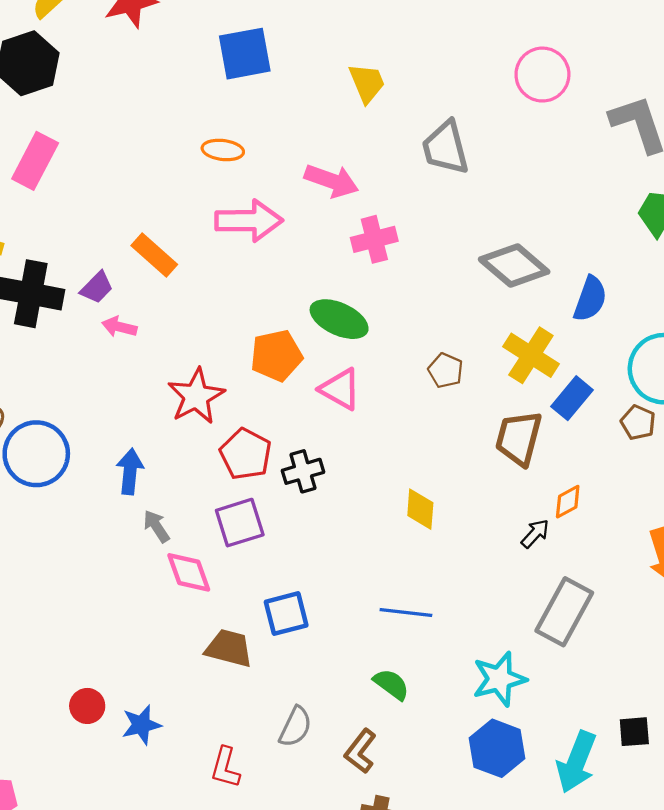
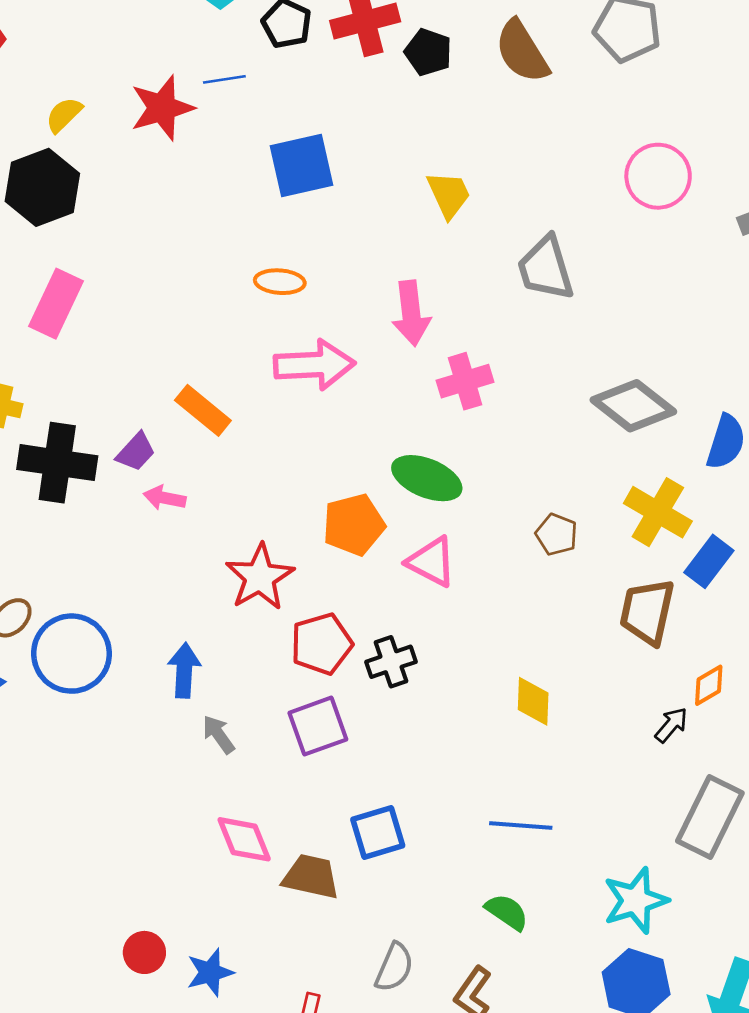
pink arrow: (331, 181) -> (411, 313), turned 66
red pentagon: (246, 454) -> (322, 644), turned 30
pink diamond: (189, 572) -> (244, 839), moved

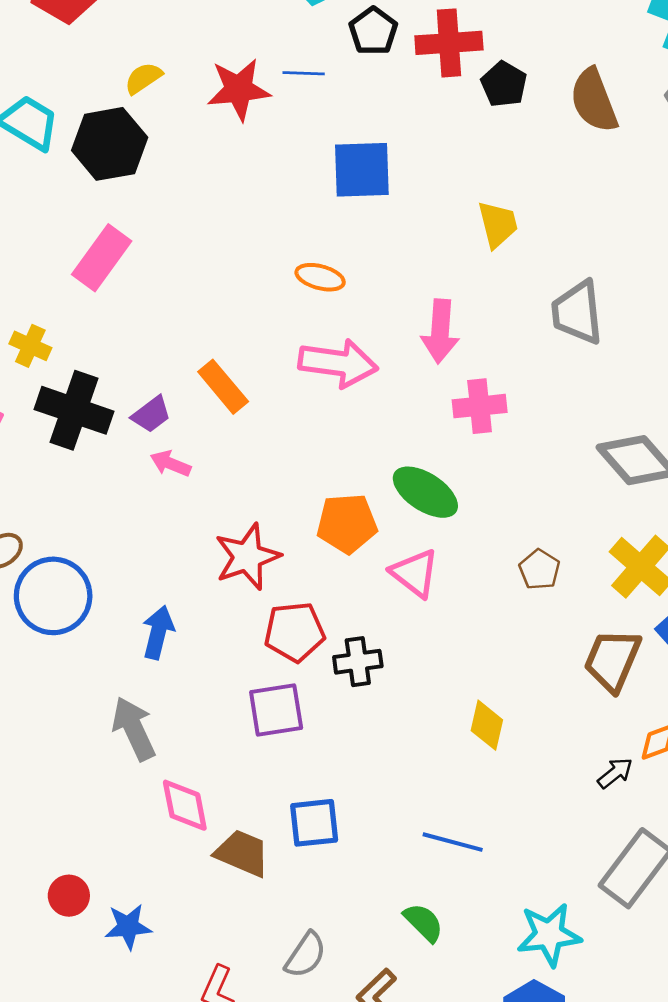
gray arrow: (219, 734) -> (134, 729), moved, size x1.6

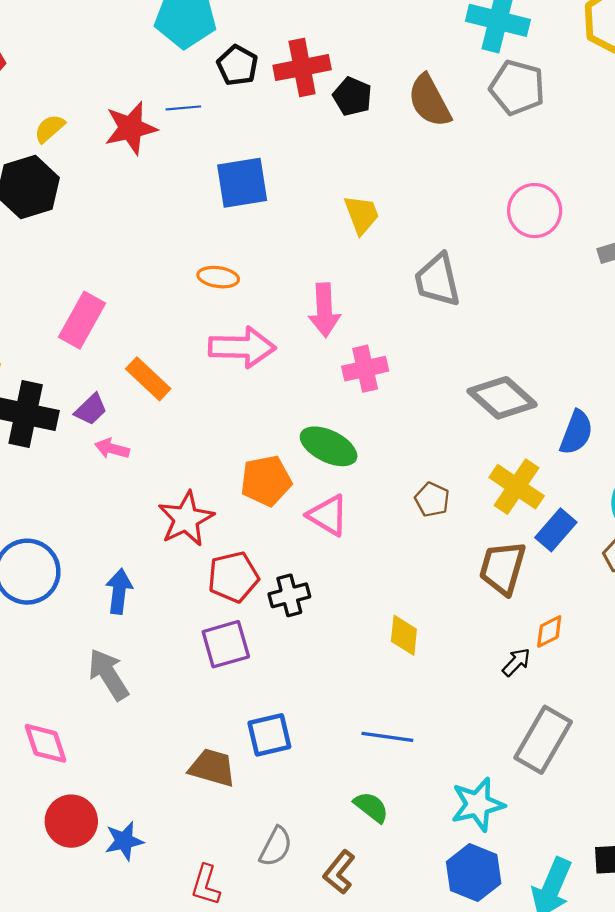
pink rectangle: (102, 258) -> (82, 320), moved
pink diamond: (185, 805) -> (46, 743), moved
red circle: (69, 896) -> (71, 821), size x1.5

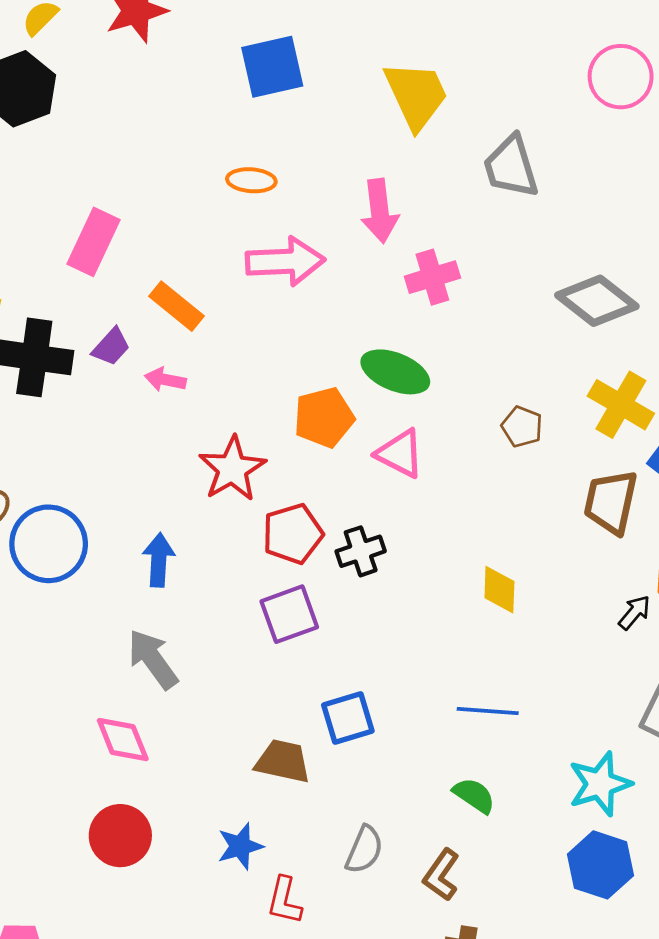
yellow trapezoid: (362, 215) -> (416, 95), size x1.5
pink arrow: (112, 449) -> (165, 380), moved
pink diamond: (46, 743) -> (123, 740), moved
blue star: (124, 841) -> (240, 846), moved

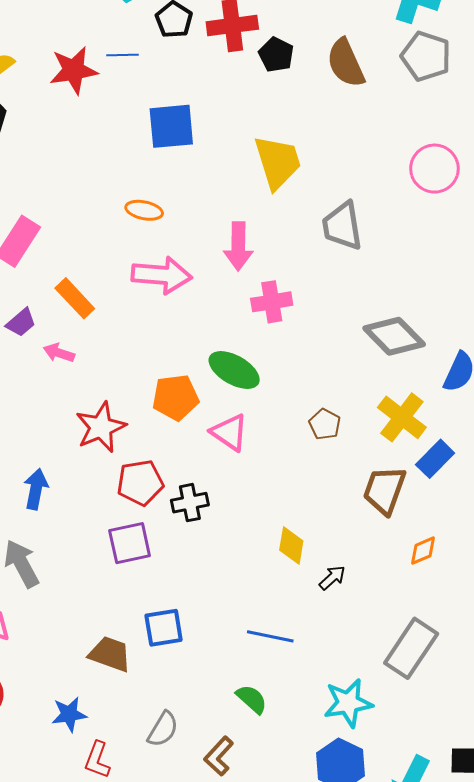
black arrow: (634, 613) -> (332, 578), moved

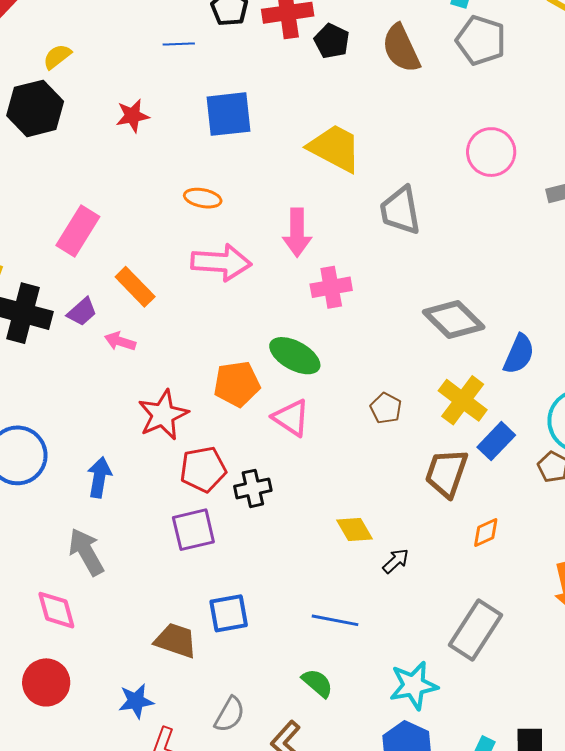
red star: (74, 70) -> (132, 116), moved, size x0.7
yellow trapezoid: (278, 162) -> (335, 148), turned -44
yellow diamond: (291, 545) -> (355, 530), turned -39

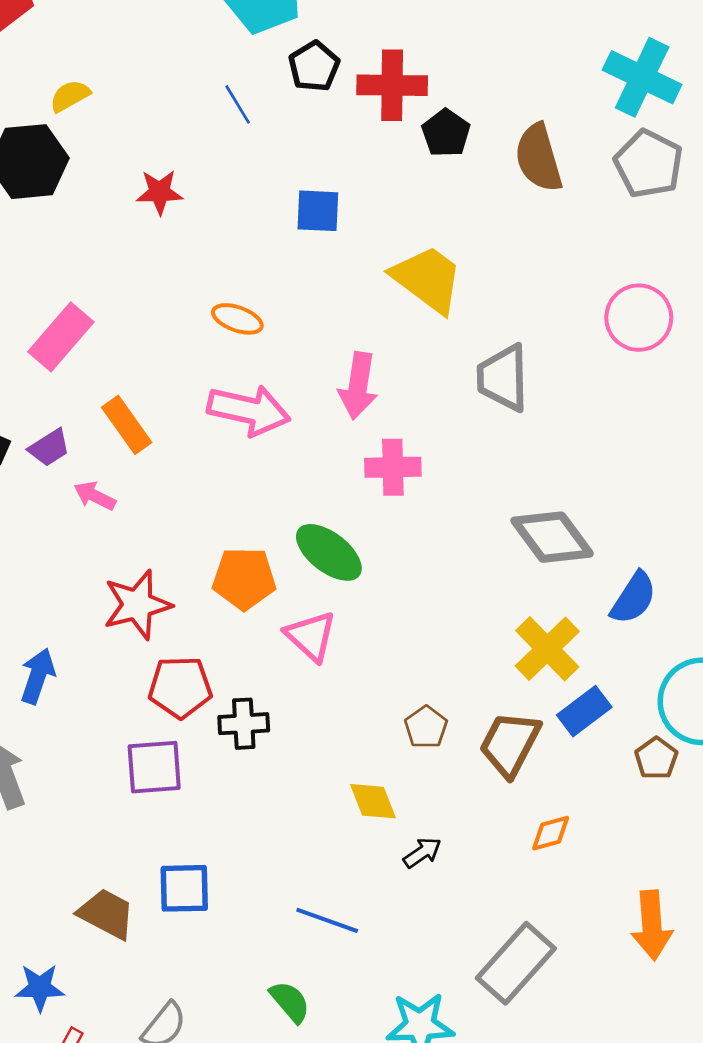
blue line: (179, 44) -> (238, 104), turned 52
blue square: (228, 114) -> (318, 211), moved, size x0.7
brown pentagon: (386, 408) -> (426, 727), moved

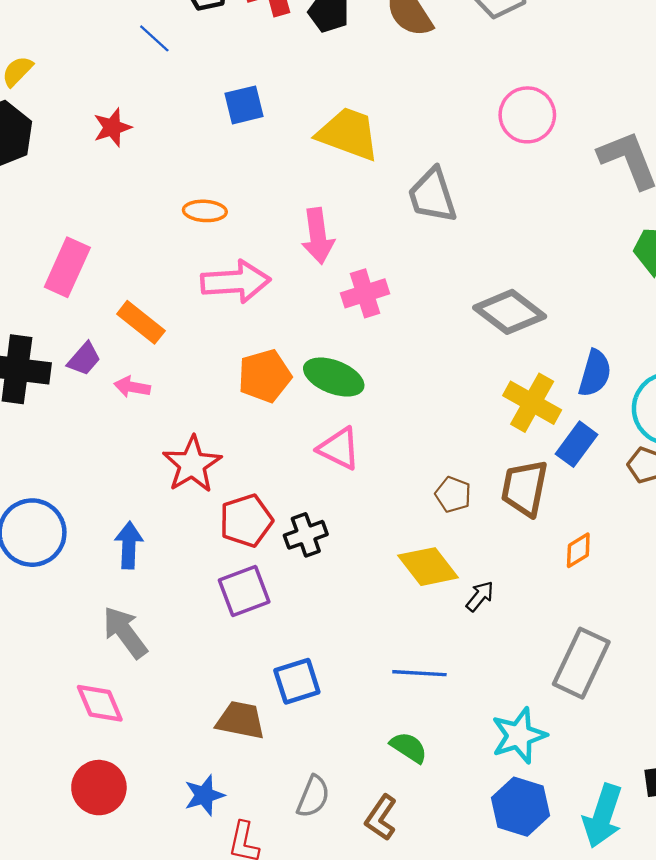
orange pentagon: (244, 578) -> (265, 376), moved
blue semicircle: (634, 598) -> (595, 373), moved
yellow diamond: (373, 801) -> (428, 567), size x1.4

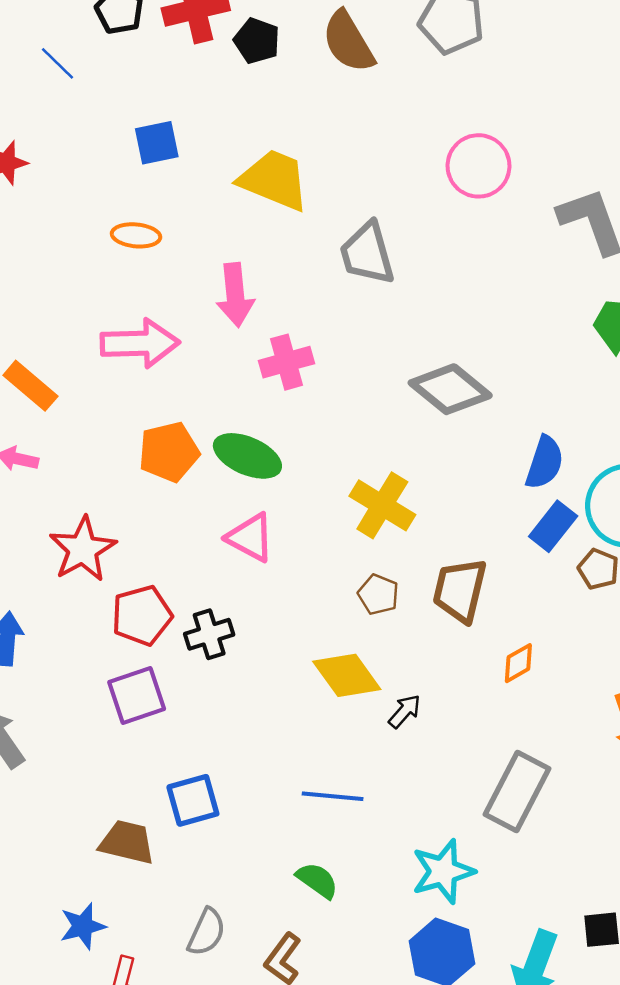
orange ellipse: (205, 211) -> (136, 235), moved
yellow cross: (532, 403) -> (382, 505), moved
blue rectangle: (577, 444) -> (553, 526), moved

